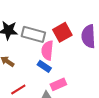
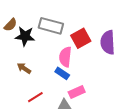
gray rectangle: (33, 34) -> (51, 26), moved

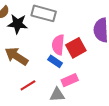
red square: (81, 38) -> (76, 48), moved
brown arrow: (24, 68) -> (16, 56), size x1.6

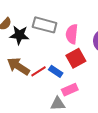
pink semicircle: (58, 45) -> (72, 34), moved
red line: (28, 85) -> (39, 71), moved

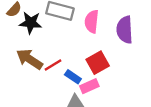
red square: (76, 58) -> (98, 63), moved
blue rectangle: (56, 71) -> (73, 77), moved

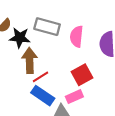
brown arrow: (29, 59) -> (30, 61), moved, turned 55
blue rectangle: (73, 77) -> (43, 96), moved, size x1.5

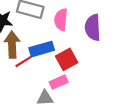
blue rectangle: (43, 96) -> (42, 49), moved, turned -50

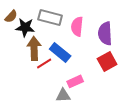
blue rectangle: (42, 49) -> (60, 52), turned 55
red square: (67, 59) -> (107, 61), moved

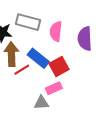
red square: (107, 61) -> (59, 67), moved

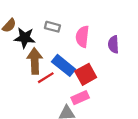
gray rectangle: (28, 22) -> (52, 27), size x0.6
purple semicircle: (85, 39) -> (113, 44), size x0.7

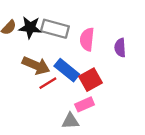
gray rectangle: (52, 27) -> (55, 29), size x1.6
black star: (25, 38) -> (30, 28), moved
brown arrow: (35, 61) -> (36, 65), turned 115

